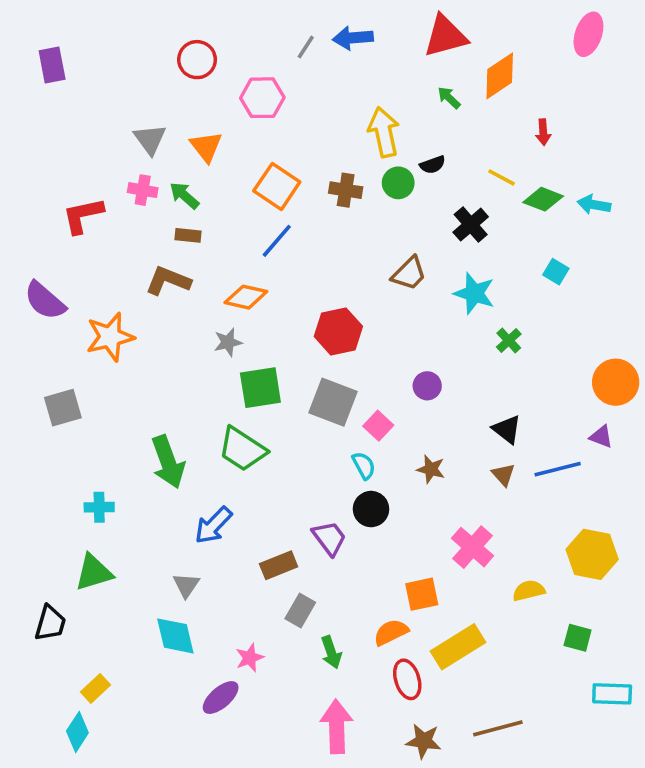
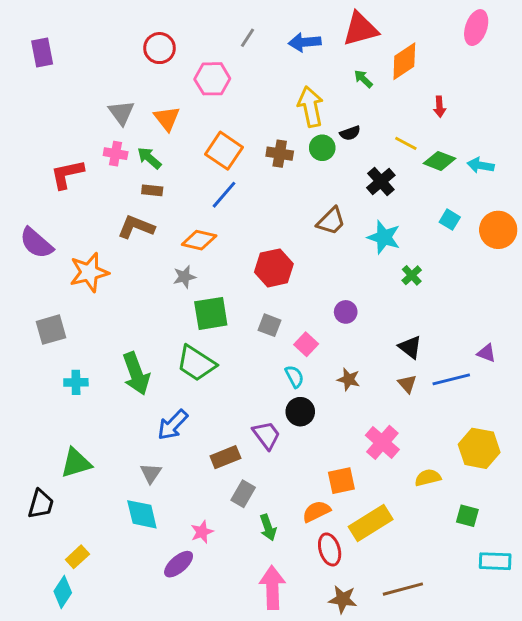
blue arrow: (353, 38) -> (305, 42), moved
orange circle: (616, 382) -> (498, 230), moved
gray square: (333, 402) -> (269, 325), size x0.6
cyan cross: (99, 507) -> (76, 382), moved

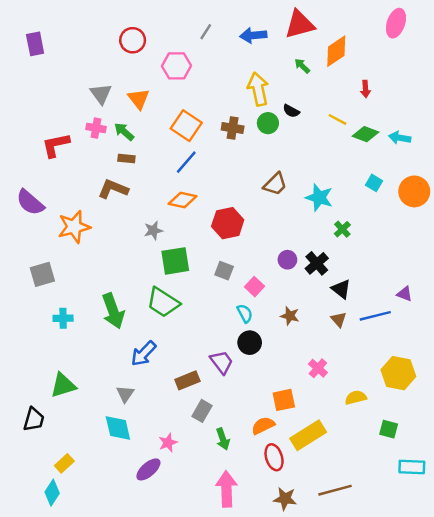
black semicircle: (350, 133) -> (291, 111), turned 49
black cross: (381, 181) -> (317, 263), moved
orange diamond: (199, 240) -> (183, 200), moved
pink cross: (382, 442) -> (318, 368), size x0.7

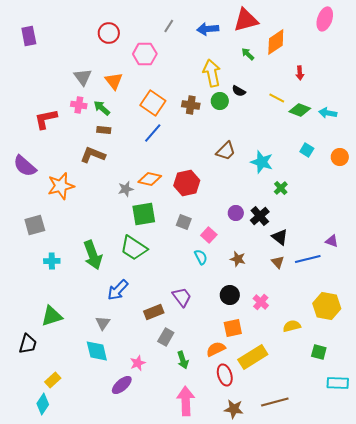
orange circle: (414, 191) -> (340, 157), size x0.7
orange diamond: (183, 200) -> (150, 179), moved
black circle: (250, 343) -> (230, 295), moved

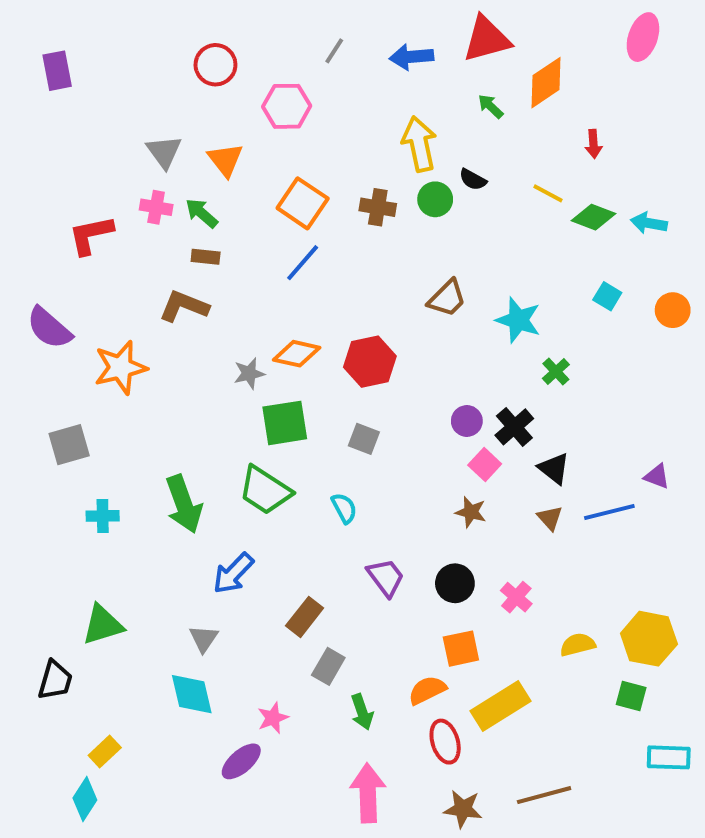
pink square: (209, 235) -> (485, 465), moved
cyan semicircle: (201, 257) -> (344, 508), moved
purple trapezoid: (182, 297) -> (386, 577), moved
yellow hexagon: (327, 306) -> (649, 639), moved
brown rectangle: (154, 312) -> (305, 617), turned -30

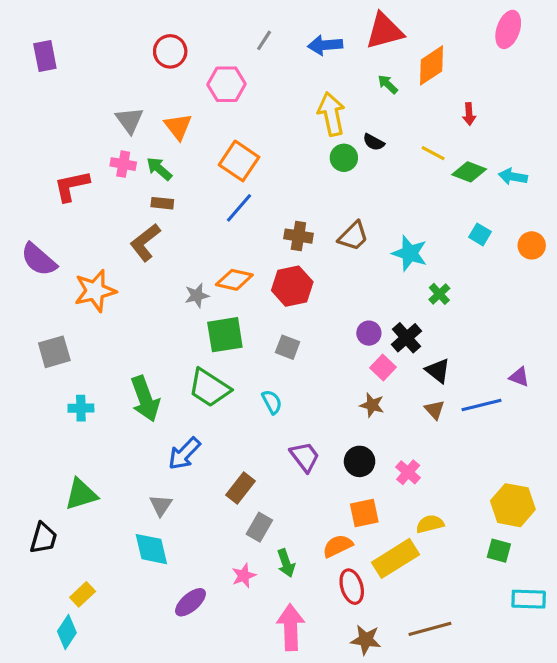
brown cross: (378, 207) -> (298, 236), moved
brown L-shape: (184, 306) -> (145, 242), turned -60
yellow semicircle: (578, 645) -> (430, 524), moved
pink star: (273, 718) -> (244, 576), moved

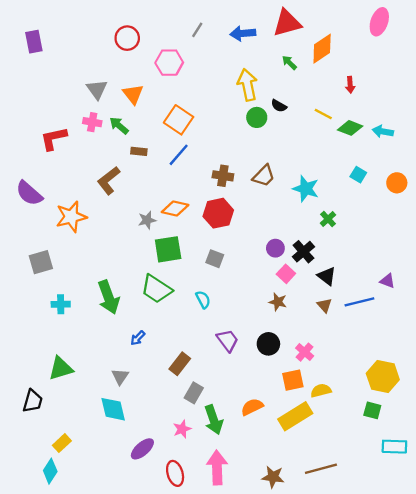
brown rectangle: (162, 203) -> (139, 151), moved
blue arrow: (184, 454) -> (138, 338), size x0.6
orange square: (364, 513) -> (293, 380), moved
green arrow: (286, 563) -> (214, 420), size x1.4
red ellipse: (352, 587) -> (175, 473), moved

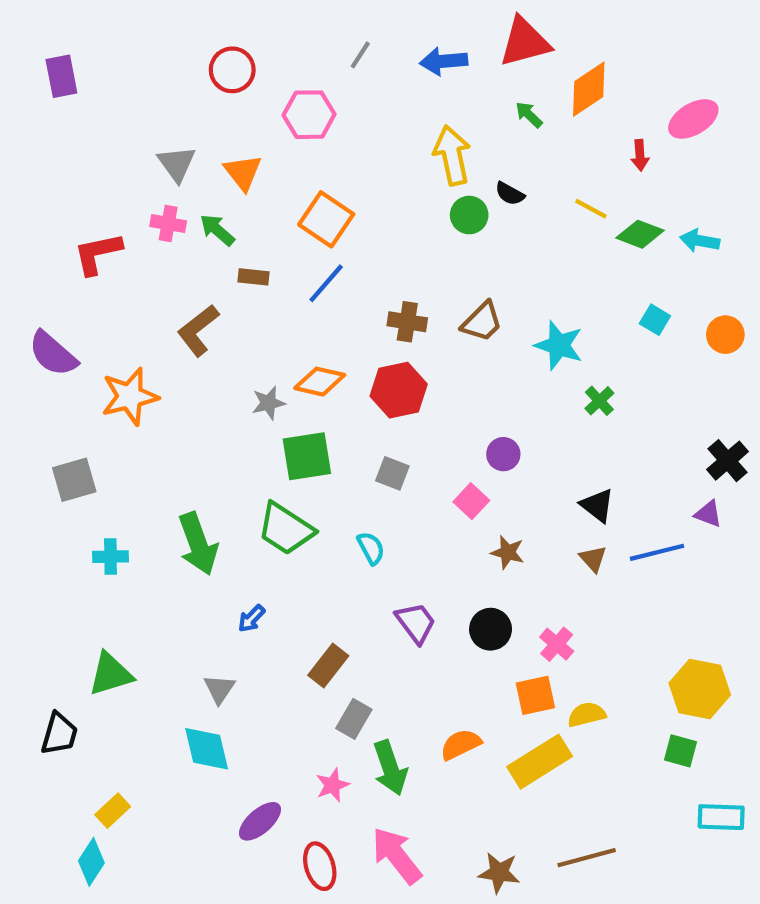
pink ellipse: (379, 22) -> (693, 119), moved, turned 40
black cross: (303, 252) -> (727, 461), moved
pink square: (286, 274) -> (471, 501), moved
pink arrow: (217, 468) -> (397, 855), turned -36

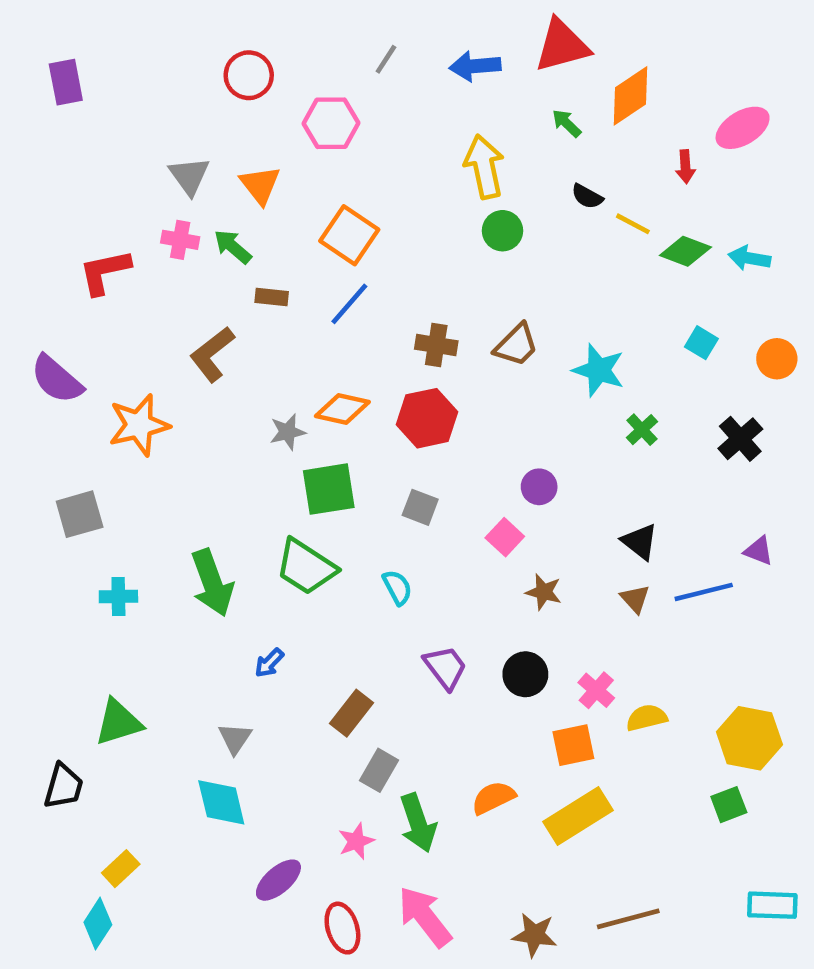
black semicircle: (510, 194) -> (587, 196), moved
black cross: (727, 461) -> (740, 439), moved
yellow semicircle: (587, 715) -> (647, 718), moved
green square: (681, 751) -> (729, 805), turned -36
cyan rectangle: (721, 817) -> (772, 905), moved

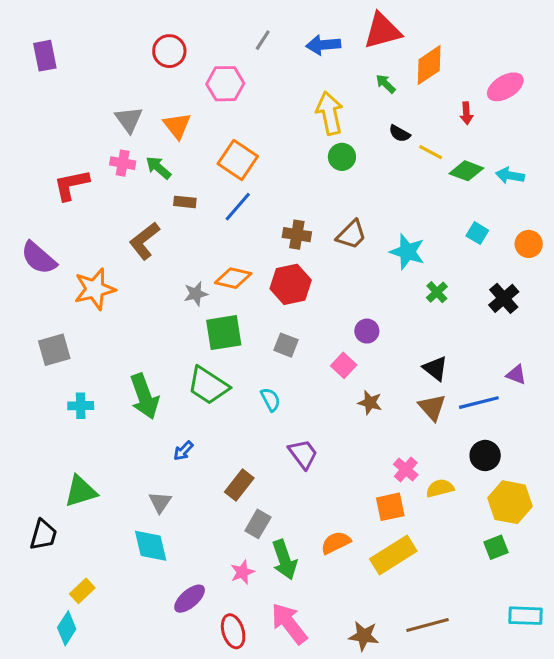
brown triangle: (635, 599) -> (432, 407), size x1.4
black circle: (525, 674) -> (485, 455), moved

